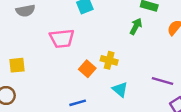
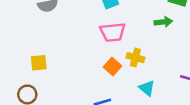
green arrow: (136, 26) -> (163, 22), turned 56
pink trapezoid: (62, 39) -> (112, 32), moved

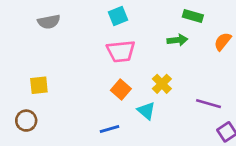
yellow cross: (135, 58) -> (162, 84), moved, turned 30
cyan triangle: (147, 88) -> (146, 111), moved

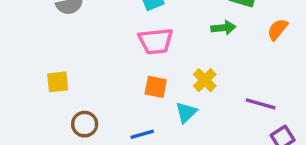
orange square: (121, 89) -> (156, 87), turned -30
cyan triangle: (146, 111) -> (186, 112), turned 36
brown circle: (26, 121) -> (85, 124), moved

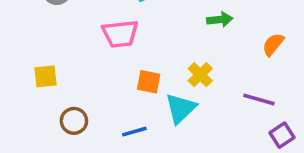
orange semicircle: (278, 29) -> (273, 44), moved
pink trapezoid: (156, 41) -> (120, 34), moved
cyan triangle: (186, 112) -> (181, 108), size x1.4

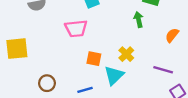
green arrow: (220, 20) -> (139, 20), turned -96
yellow square: (45, 76) -> (17, 49), moved, size x1.5

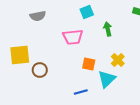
green arrow: (139, 20) -> (108, 29), moved
brown circle: (47, 83) -> (40, 70), moved

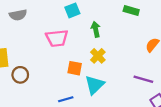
yellow cross: (118, 60) -> (98, 56), moved

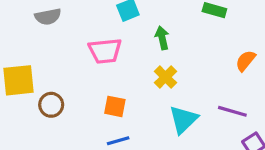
orange square: (75, 68) -> (115, 106), moved
cyan triangle: (95, 85) -> (183, 119), moved

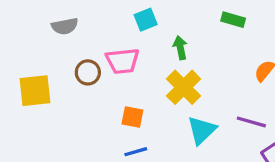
yellow cross: (165, 77) -> (184, 87), size x1.5
brown circle: (51, 105) -> (88, 72), moved

